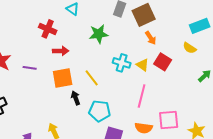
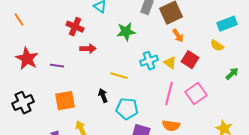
cyan cross: (122, 63) -> (149, 61), turned -36
orange square: (63, 78) -> (65, 101), moved
yellow line: (92, 78) -> (119, 76), turned -36
pink square: (169, 120) -> (196, 94), moved, turned -30

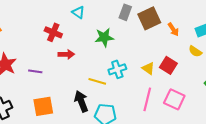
orange arrow: (178, 36) -> (173, 29), moved
cyan cross: (149, 61) -> (117, 69), moved
pink square: (196, 94) -> (174, 99), turned -30
black arrow: (103, 96) -> (81, 101), size x1.5

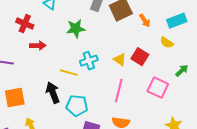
pink square: (174, 99) -> (158, 88), moved

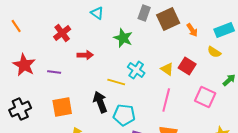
red cross: (25, 24) -> (62, 33), moved, turned 30
green star: (76, 29) -> (123, 38), turned 30
cyan cross: (89, 61) -> (136, 70), turned -36

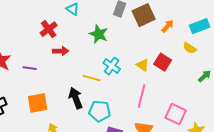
orange arrow: (192, 30) -> (168, 26), turned -104
red cross: (62, 33) -> (49, 29), moved
pink square: (205, 97) -> (176, 114), moved

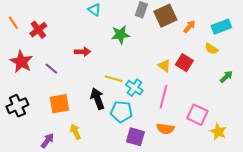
red cross: (49, 29) -> (38, 30), moved
green star: (99, 34) -> (120, 35), turned -30
cyan cross: (112, 66) -> (134, 88), moved
purple line: (30, 68) -> (51, 69), turned 32

